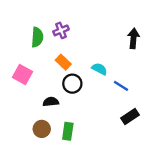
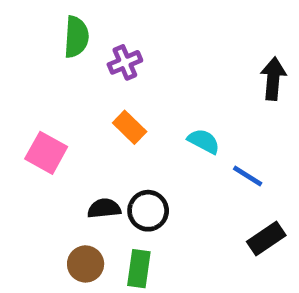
green semicircle: (37, 37) -> (76, 37), moved
black circle: (72, 84) -> (148, 211), moved

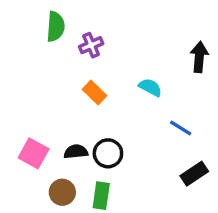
cyan semicircle: (204, 141) -> (150, 87), moved
pink square: (46, 153) -> (34, 153), moved

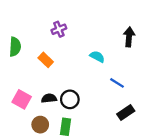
green semicircle: (56, 27) -> (15, 47), moved
orange rectangle: (94, 92) -> (46, 60), moved

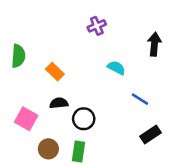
purple cross: (59, 29) -> (97, 26), moved
black semicircle: (49, 98) -> (59, 103), moved

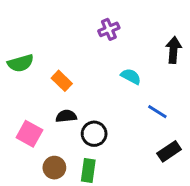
green semicircle: (18, 56) -> (21, 63), turned 70

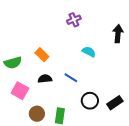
green semicircle: (21, 63) -> (13, 63), moved
blue line: (157, 112) -> (71, 78), moved
black circle: (94, 134) -> (90, 101), moved

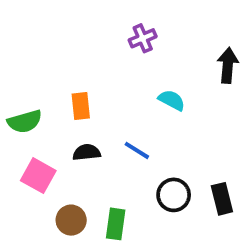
orange rectangle: (42, 55) -> (81, 106), turned 40
black rectangle: (115, 103) -> (222, 199), turned -70

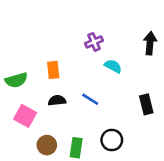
purple cross: (143, 38) -> (94, 42), moved
black circle: (174, 195) -> (112, 140), moved
black rectangle: (222, 199) -> (146, 104), moved

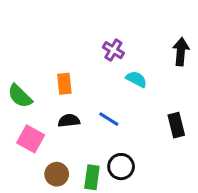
purple cross: (94, 42) -> (113, 50), turned -36
green semicircle: (16, 80) -> (20, 96), turned 60
black circle: (112, 140) -> (121, 167), moved

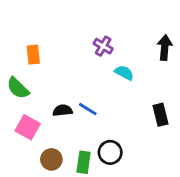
orange rectangle: (64, 84) -> (33, 55), moved
blue line: (109, 119) -> (88, 109), moved

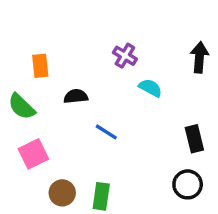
black semicircle: (63, 110) -> (76, 96), moved
pink square: (28, 127) -> (33, 154), turned 35
black circle: (110, 152) -> (188, 184), moved

